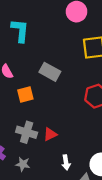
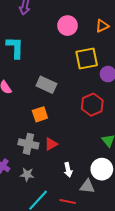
orange square: (25, 94) -> (40, 114), moved

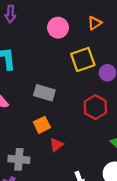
gray cross: (28, 144) -> (19, 159), moved
red triangle: (51, 144) -> (56, 145), moved

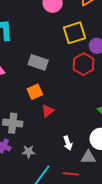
red hexagon: (95, 107) -> (83, 64), moved

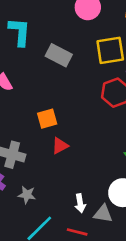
gray rectangle: (38, 62) -> (59, 55), moved
white arrow: (68, 143) -> (80, 203), moved

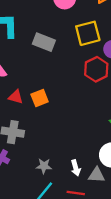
red triangle: (60, 146) -> (16, 97), moved, turned 49
gray star: (27, 195) -> (44, 166), moved

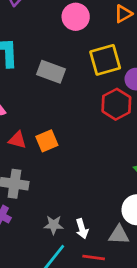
white arrow: (76, 168) -> (82, 229), moved

